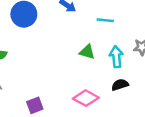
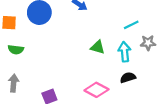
cyan line: (105, 20) -> (131, 25), moved, turned -32

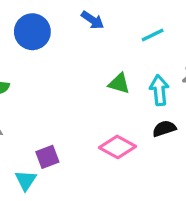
cyan line: (131, 25) -> (153, 35), moved

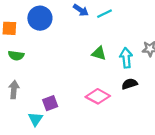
cyan line: (153, 35) -> (105, 14), moved

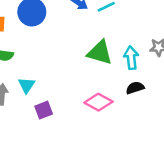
green triangle: (99, 53) -> (100, 53), size x1.5
cyan triangle: (35, 119) -> (27, 85), moved

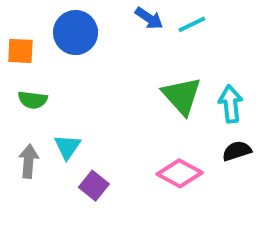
green triangle: (100, 53) -> (182, 96), turned 32
purple square: (44, 110) -> (94, 186), turned -30

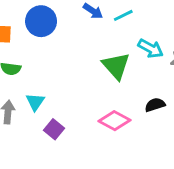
cyan arrow: (231, 104) -> (151, 49), moved, turned 125

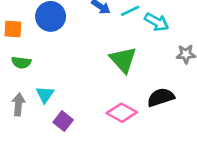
cyan arrow: (151, 49) -> (157, 22), moved
black semicircle: (155, 105) -> (161, 97), size x1.4

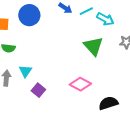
green triangle: (123, 60) -> (93, 46), moved
black semicircle: (161, 97) -> (108, 103), moved

